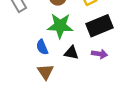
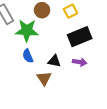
green star: (60, 26) -> (27, 31), moved
brown triangle: (45, 72) -> (44, 78), moved

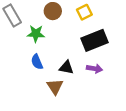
green star: (27, 31) -> (36, 34), size x0.7

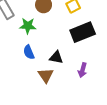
purple arrow: (95, 69) -> (83, 70), moved, turned 96

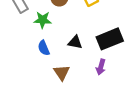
black rectangle: (83, 32) -> (110, 39), moved
black triangle: (56, 57) -> (75, 42), moved

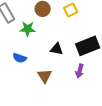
blue semicircle: (44, 48) -> (20, 58), moved, turned -48

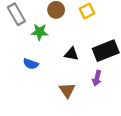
brown triangle: (45, 76) -> (67, 90), moved

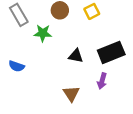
blue semicircle: (31, 64) -> (17, 66), moved

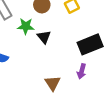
black triangle: (76, 56) -> (44, 37), moved, turned 40

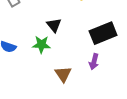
green star: (26, 26) -> (41, 44), moved

